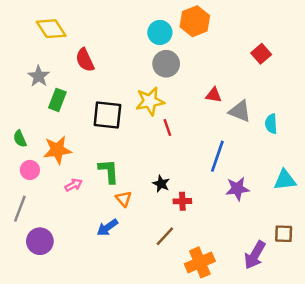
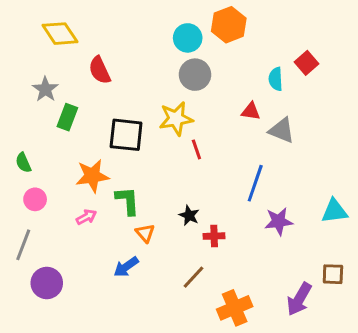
cyan semicircle: (271, 124) -> (276, 79), moved
orange star: (57, 150) -> (92, 176), moved

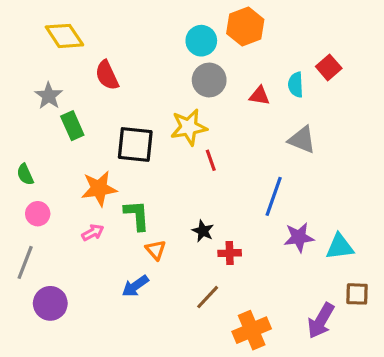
red triangle: (251, 111) -> (259, 96), moved
green rectangle: (67, 117) -> (72, 126), turned -45
cyan triangle: (334, 211) -> (340, 247), moved

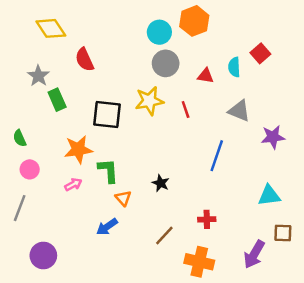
red line: (211, 160) -> (186, 110), moved
purple star: (299, 237) -> (273, 137), moved
red cross: (230, 253) -> (207, 219), moved
purple circle: (50, 303) -> (43, 255), moved
orange cross: (252, 330) -> (199, 262), turned 36

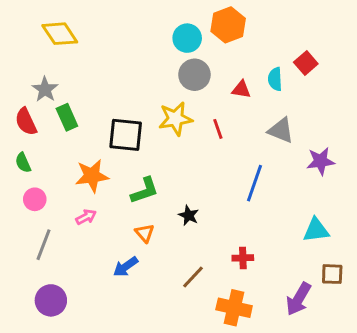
red semicircle: (85, 60) -> (26, 122), moved
green L-shape: (108, 171) -> (145, 191), moved, turned 75
gray line: (20, 208) -> (44, 245), moved

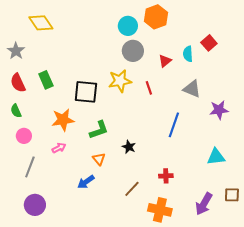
gray star: (45, 89) -> (16, 51), moved
red triangle: (241, 89) -> (165, 61), turned -48
brown square: (332, 274) -> (232, 195), moved

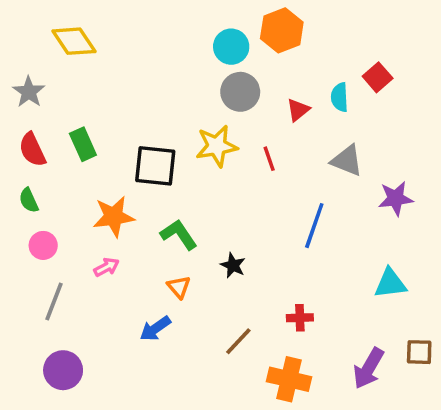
green L-shape: (99, 130) -> (179, 235), turned -105

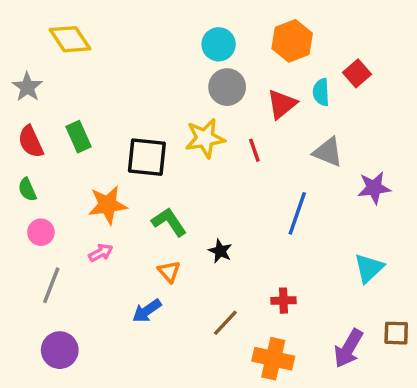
orange hexagon: (282, 30) -> (292, 41), moved
red triangle: (298, 110) -> (282, 104), size x1.4
cyan triangle: (390, 283) -> (369, 268), turned -36

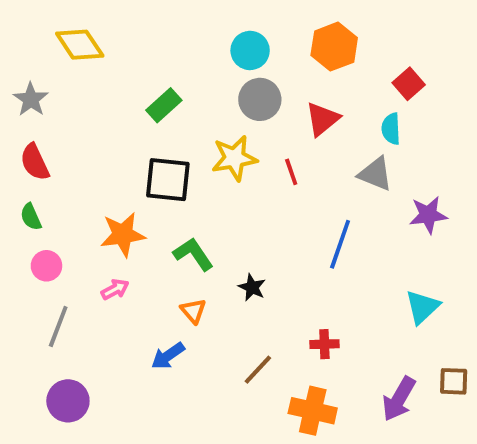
cyan semicircle: (321, 92) -> (391, 129), moved
green rectangle: (79, 137) -> (164, 105), moved, turned 72

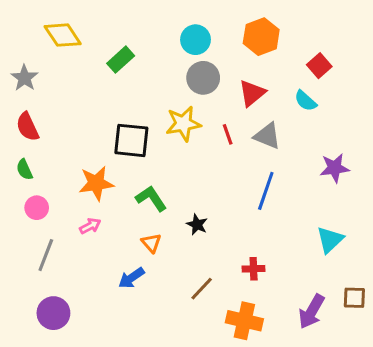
green rectangle: (164, 105) -> (121, 60), moved
cyan semicircle: (391, 129) -> (305, 101), turned -45
gray triangle: (375, 174) -> (267, 136), moved

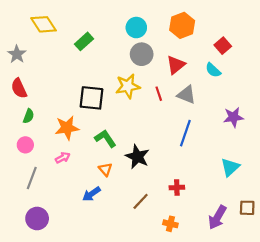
green semicircle: (24, 169) -> (29, 116), moved, turned -136
black star: (197, 224) -> (137, 157), size x1.6
orange cross: (244, 321) -> (170, 224), size x0.6

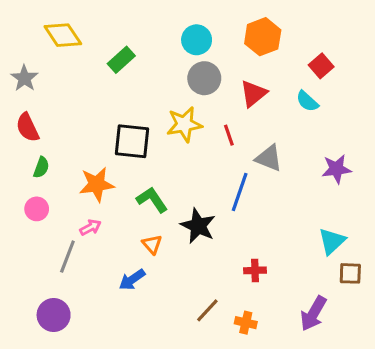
gray triangle: (186, 95) -> (269, 158), moved
blue line: (185, 133) -> (240, 192), moved
gray line: (32, 178) -> (67, 257), moved
brown line: (141, 201) -> (207, 310), moved
brown square: (247, 208) -> (350, 273), moved

